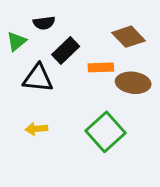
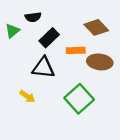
black triangle: (38, 78) -> (43, 68), moved
yellow arrow: (36, 129) -> (27, 96), turned -140

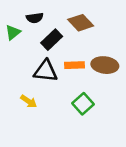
brown diamond: (96, 27) -> (81, 23), moved
orange rectangle: (76, 50) -> (75, 65), moved
green square: (79, 99) -> (83, 104), size x0.7

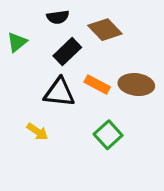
black semicircle: (35, 18) -> (58, 17), moved
orange rectangle: (75, 65) -> (97, 85), turned 30

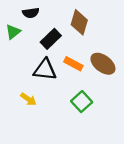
black semicircle: (58, 17) -> (31, 13), moved
brown diamond: (105, 30) -> (79, 22), turned 60
brown ellipse: (136, 85) -> (103, 64), turned 30

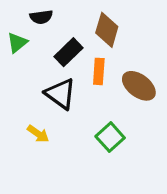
orange rectangle: (73, 64) -> (99, 71), moved, turned 66
black triangle: (45, 70) -> (60, 94), turned 30

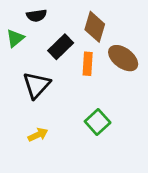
brown ellipse: (139, 86) -> (123, 58), moved
black triangle: (60, 94) -> (36, 85), moved, turned 36
yellow arrow: (38, 134) -> (38, 135), moved, turned -60

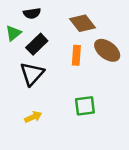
brown diamond: (95, 27) -> (82, 23), turned -55
black rectangle: (61, 47) -> (37, 44), moved
green square: (98, 122) -> (85, 106), turned 35

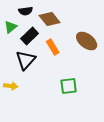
brown diamond: (82, 23) -> (50, 19), moved
orange rectangle: (76, 55) -> (53, 47), moved, turned -35
yellow arrow: (33, 117) -> (11, 86), moved, turned 32

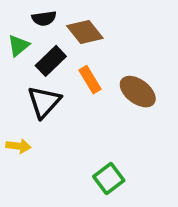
brown ellipse: (87, 41) -> (138, 92), moved
green square: (69, 86) -> (109, 178), moved, turned -30

